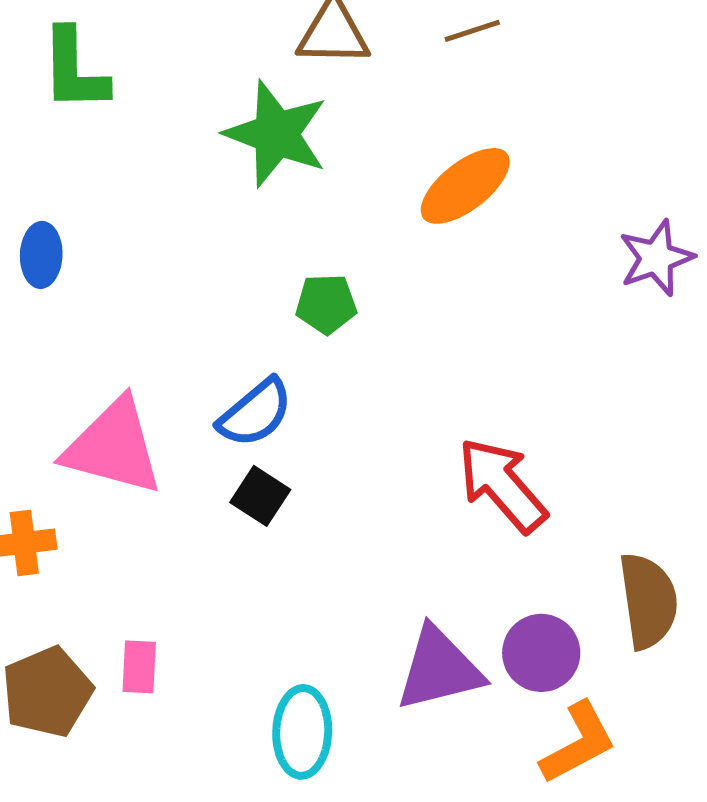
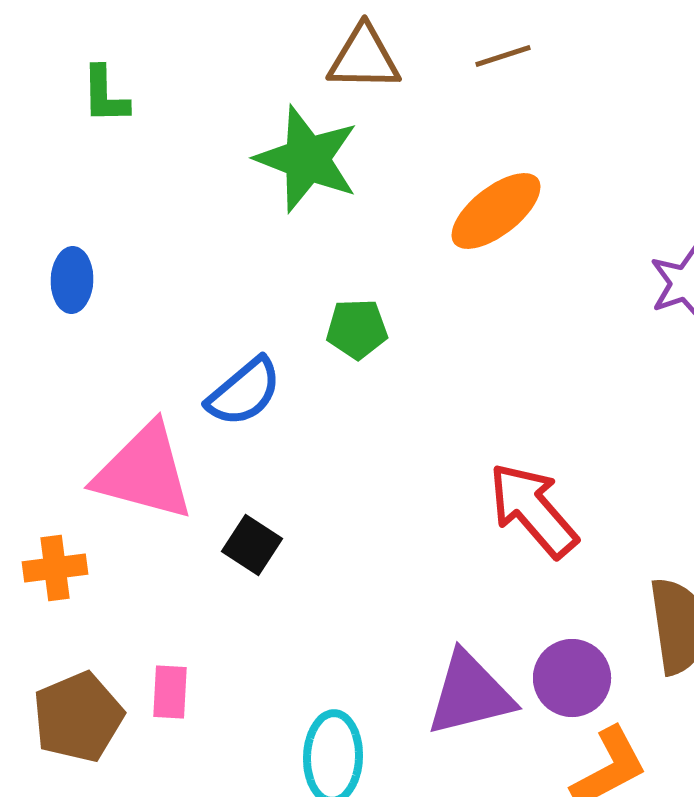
green L-shape: (74, 70) -> (105, 95), size x0.7
blue semicircle: (255, 413) -> (244, 392), moved
black square: (260, 496) -> (252, 545), moved

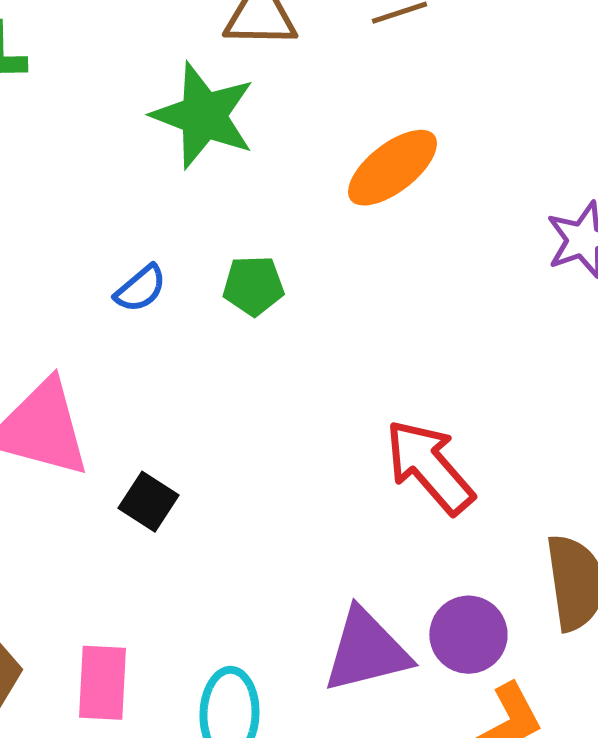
blue semicircle: (244, 392) -> (140, 289), moved, size x0.7
pink rectangle: (170, 692) -> (102, 683), moved, size x1.4

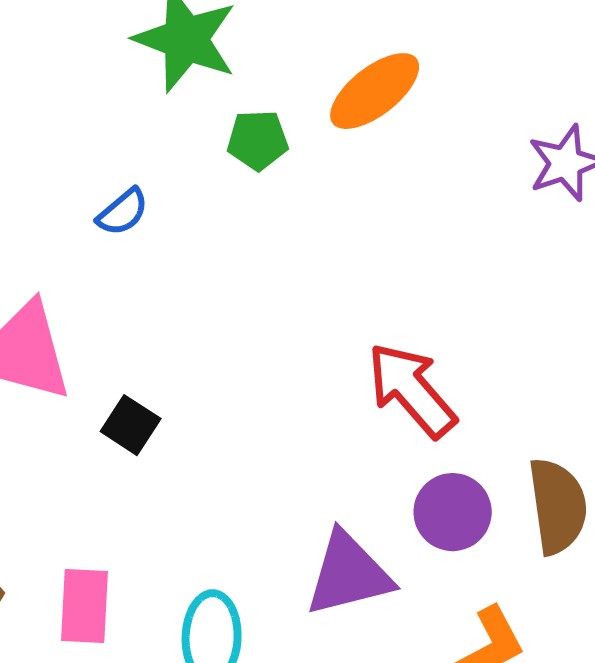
green pentagon: (253, 286) -> (258, 140), moved
purple circle: (468, 635) -> (453, 512), moved

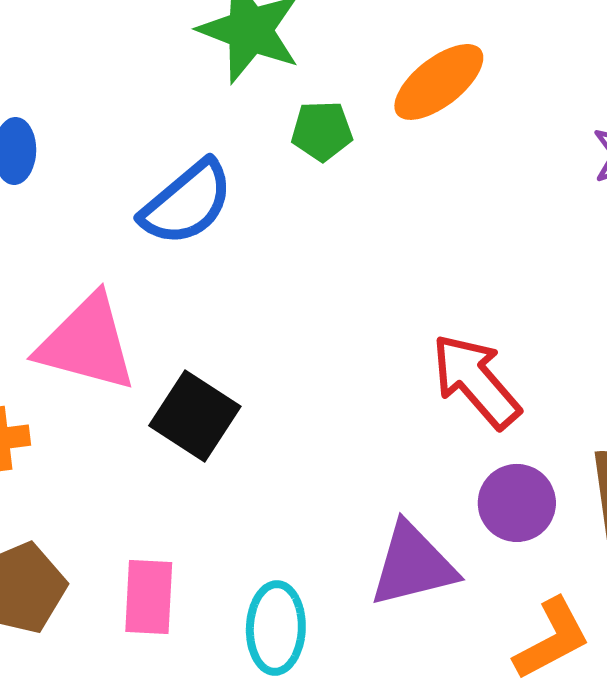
blue semicircle: (123, 212) -> (187, 203), size x1.8
black square: (131, 425) -> (195, 416), size x1.5

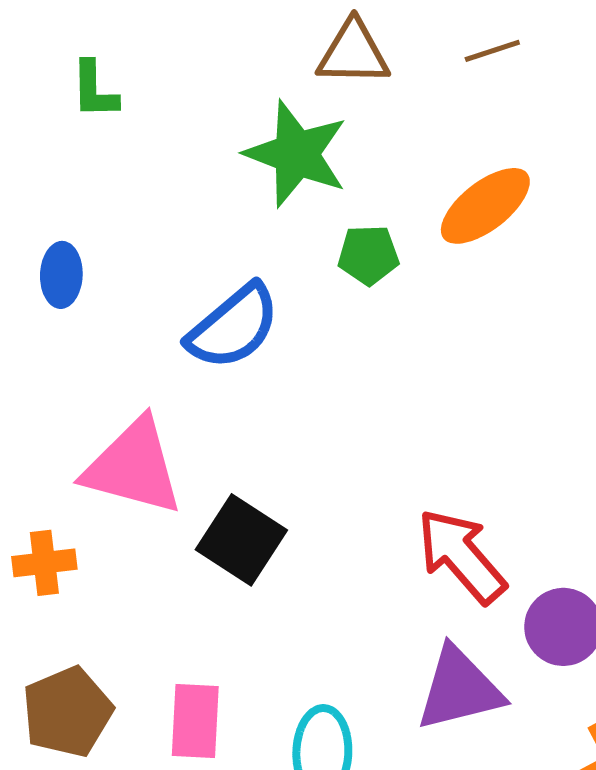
red arrow: (476, 381) -> (461, 556), moved

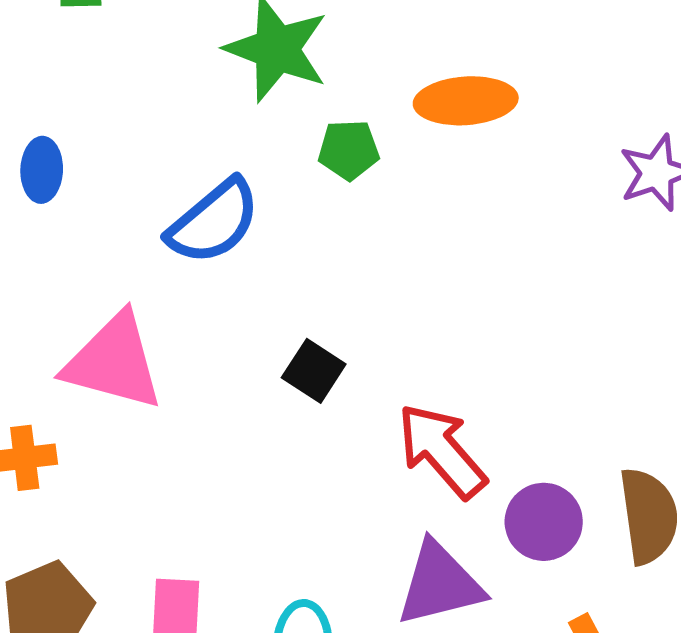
orange ellipse: (485, 206) -> (466, 101), turned 34
black square: (241, 540) -> (314, 371), moved, size x0.7

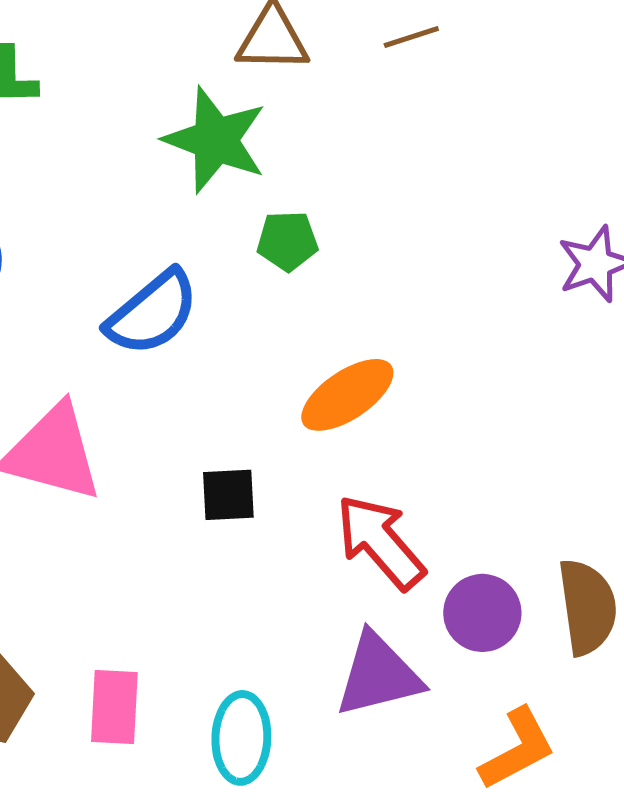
orange ellipse: (466, 101) -> (347, 395), moved, turned -30
black square: (314, 371) -> (228, 495), moved, turned -36

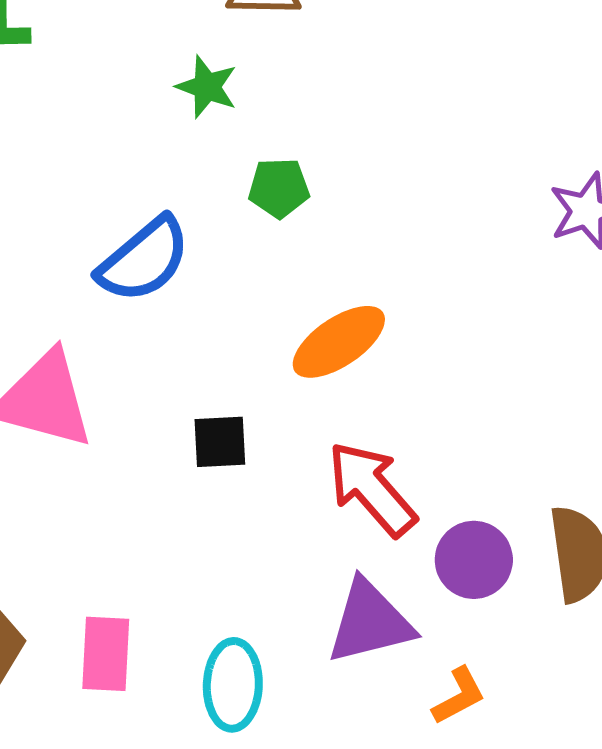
green star: (215, 140) -> (207, 87), size x0.6
orange L-shape: (517, 749) -> (459, 696), moved, size x0.7

